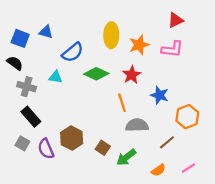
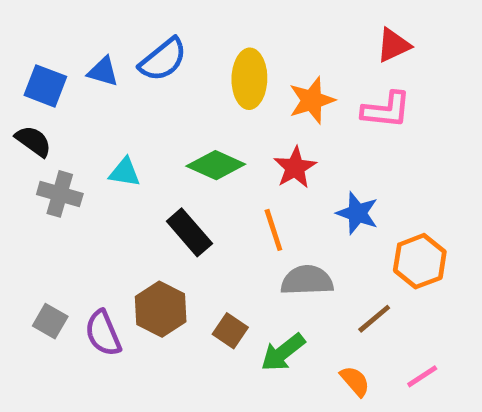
blue semicircle: (73, 52) -> (163, 60), moved
black rectangle: (31, 117) -> (189, 232), moved
orange semicircle: (158, 170) -> (355, 381), turned -96

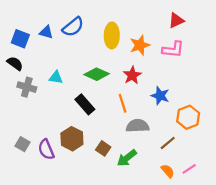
orange semicircle: (355, 381) -> (168, 171), moved

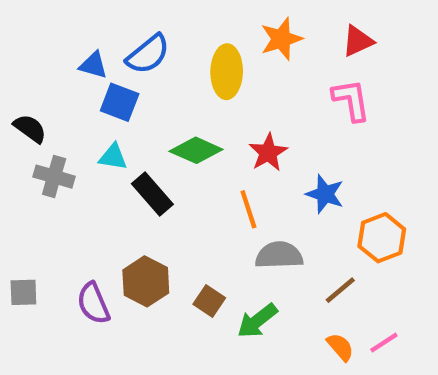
blue square: (20, 39) -> (120, 102), moved
orange star: (140, 45) -> (281, 39), moved
pink L-shape: (173, 49) -> (351, 100), turned -105
black rectangle: (85, 104) -> (152, 194), moved
gray square: (23, 144) -> (23, 292), moved, turned -32

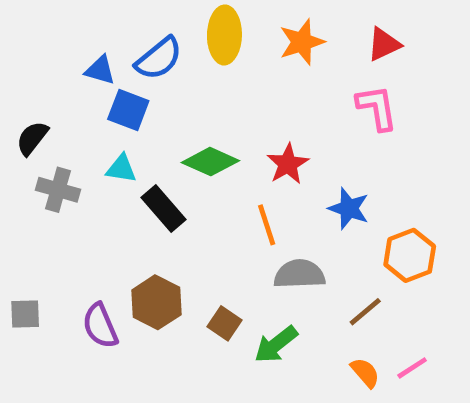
yellow ellipse: (227, 72) -> (224, 35), moved
black semicircle: (30, 128) -> (32, 138), turned -88

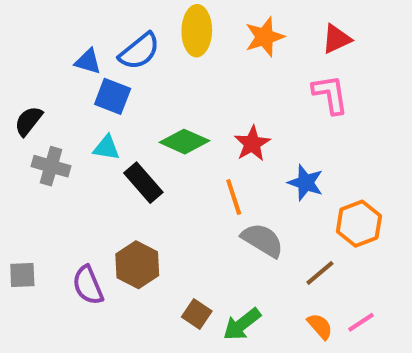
gray semicircle: (299, 274) -> (262, 240), turned 33
brown square: (224, 323) -> (197, 314), moved
green arrow: (276, 344) -> (242, 324), moved

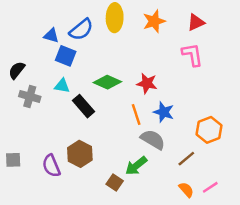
red star: (252, 144) -> (147, 83), turned -30
blue star: (306, 183) -> (164, 112), moved
green arrow: (242, 324) -> (136, 166), moved

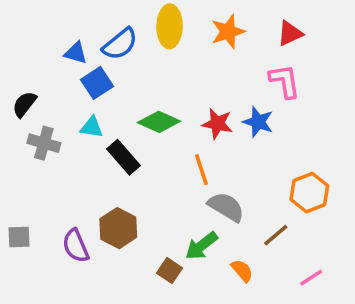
blue square: (66, 56) -> (97, 83), turned 36
blue star: (164, 112) -> (258, 122), moved
orange semicircle: (186, 190) -> (242, 271), moved

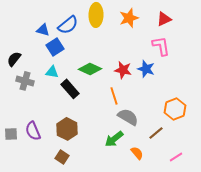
purple semicircle: (76, 246) -> (33, 131), moved
brown square: (170, 271) -> (62, 157), moved

